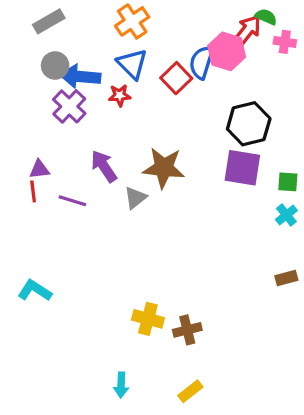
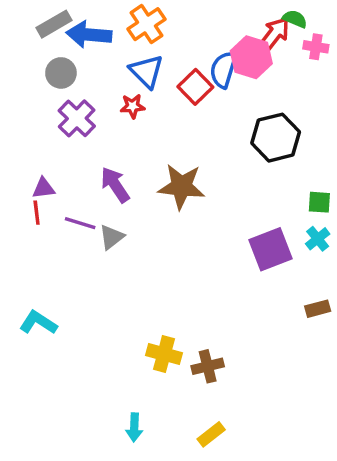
blue arrow: (80, 77) -> (89, 35), moved
purple square: (242, 168) -> (270, 249), moved, turned -30
gray triangle: (135, 198) -> (112, 237), moved

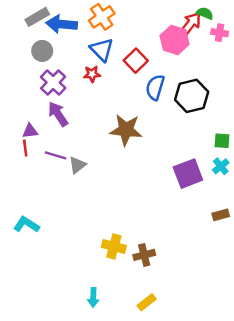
blue semicircle: (223, 69) -> (155, 87), moved
purple arrow: (115, 185) -> (58, 114), moved

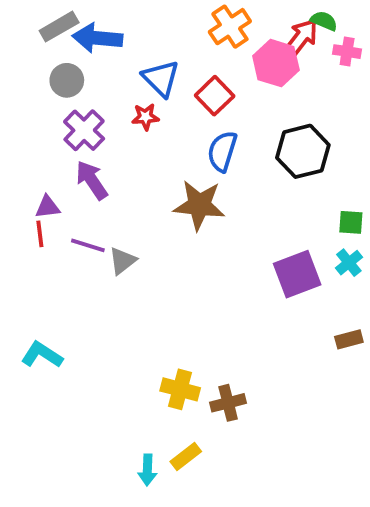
orange cross: (102, 17) -> (230, 27), moved
blue semicircle: (155, 87) -> (222, 151), moved
yellow rectangle: (147, 302) -> (186, 457), moved

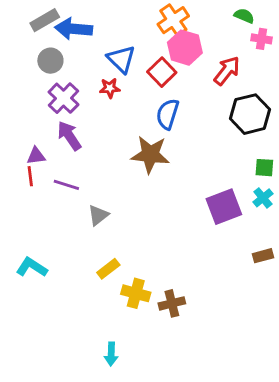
red arrow: (301, 38) -> (227, 71), moved
pink hexagon: (276, 63) -> (185, 48), moved
black hexagon: (303, 151) -> (250, 114), moved
gray triangle: (122, 261) -> (98, 215), moved
yellow rectangle: (186, 457) -> (108, 269), moved

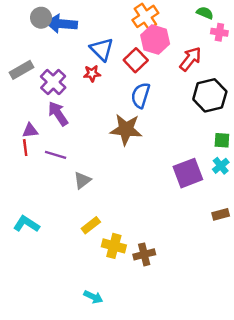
gray rectangle: (45, 20) -> (22, 70), moved
gray circle: (50, 61) -> (41, 18), moved
cyan arrow: (111, 354) -> (93, 297), turned -66

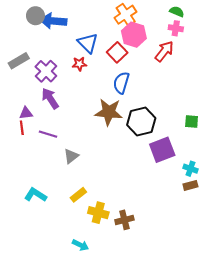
pink cross: (219, 32) -> (176, 28), moved
black hexagon: (210, 95) -> (141, 122), moved
cyan cross: (221, 166) -> (190, 169), moved, turned -32
cyan L-shape: (26, 224) -> (35, 195), moved
cyan arrow: (93, 297) -> (80, 245), moved

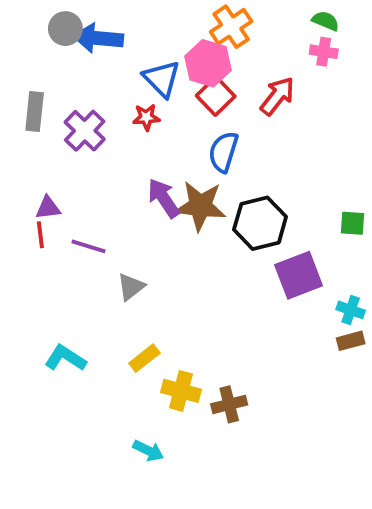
pink hexagon: (134, 35) -> (208, 63), moved
red arrow: (164, 51) -> (277, 96), moved
gray rectangle: (19, 61) -> (35, 111), turned -54
purple arrow: (50, 98) -> (164, 198), moved

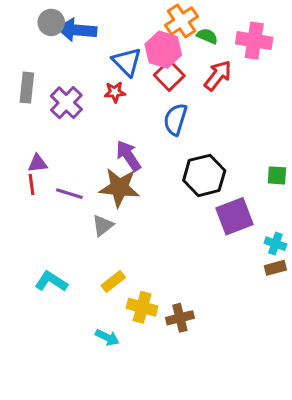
green semicircle: (326, 21) -> (207, 36), moved
pink cross: (324, 52) -> (254, 41), size x1.6
brown star: (200, 206) -> (119, 188), moved
cyan arrow: (148, 451) -> (107, 338), moved

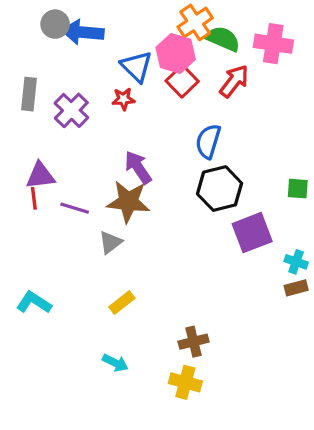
green semicircle: (207, 36) -> (223, 39), size x1.5
blue semicircle: (175, 119) -> (208, 141), moved
purple triangle: (38, 163) -> (40, 176), size x1.4
cyan L-shape: (51, 281) -> (34, 303), moved
yellow cross: (142, 307) -> (185, 382), moved

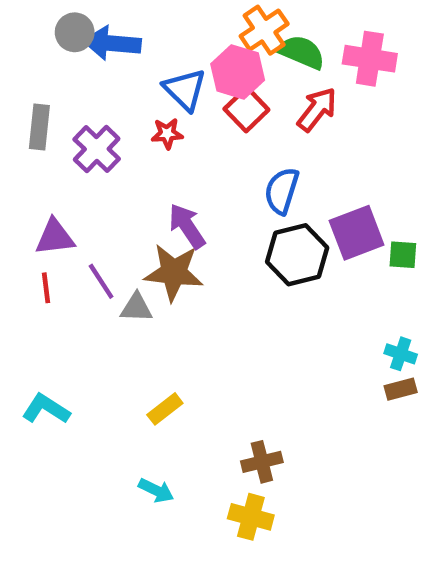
red line: (34, 198) -> (46, 288), moved
purple line: (75, 208) -> (101, 281), turned 40
purple square: (252, 233) -> (357, 233), moved
gray triangle: (110, 242) -> (136, 308), moved, turned 40

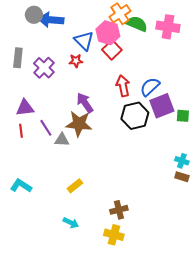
red arrow: (317, 109) -> (123, 86), moved, turned -50
blue semicircle: (282, 191) -> (150, 87), moved, turned 30
brown rectangle: (401, 389) -> (182, 177), turned 32

